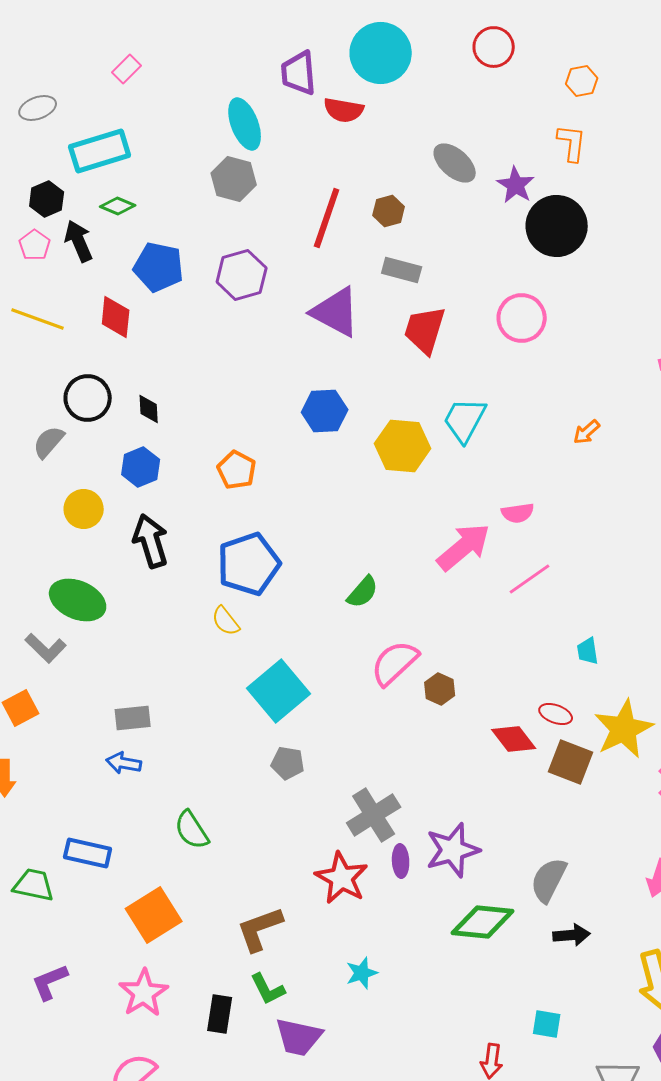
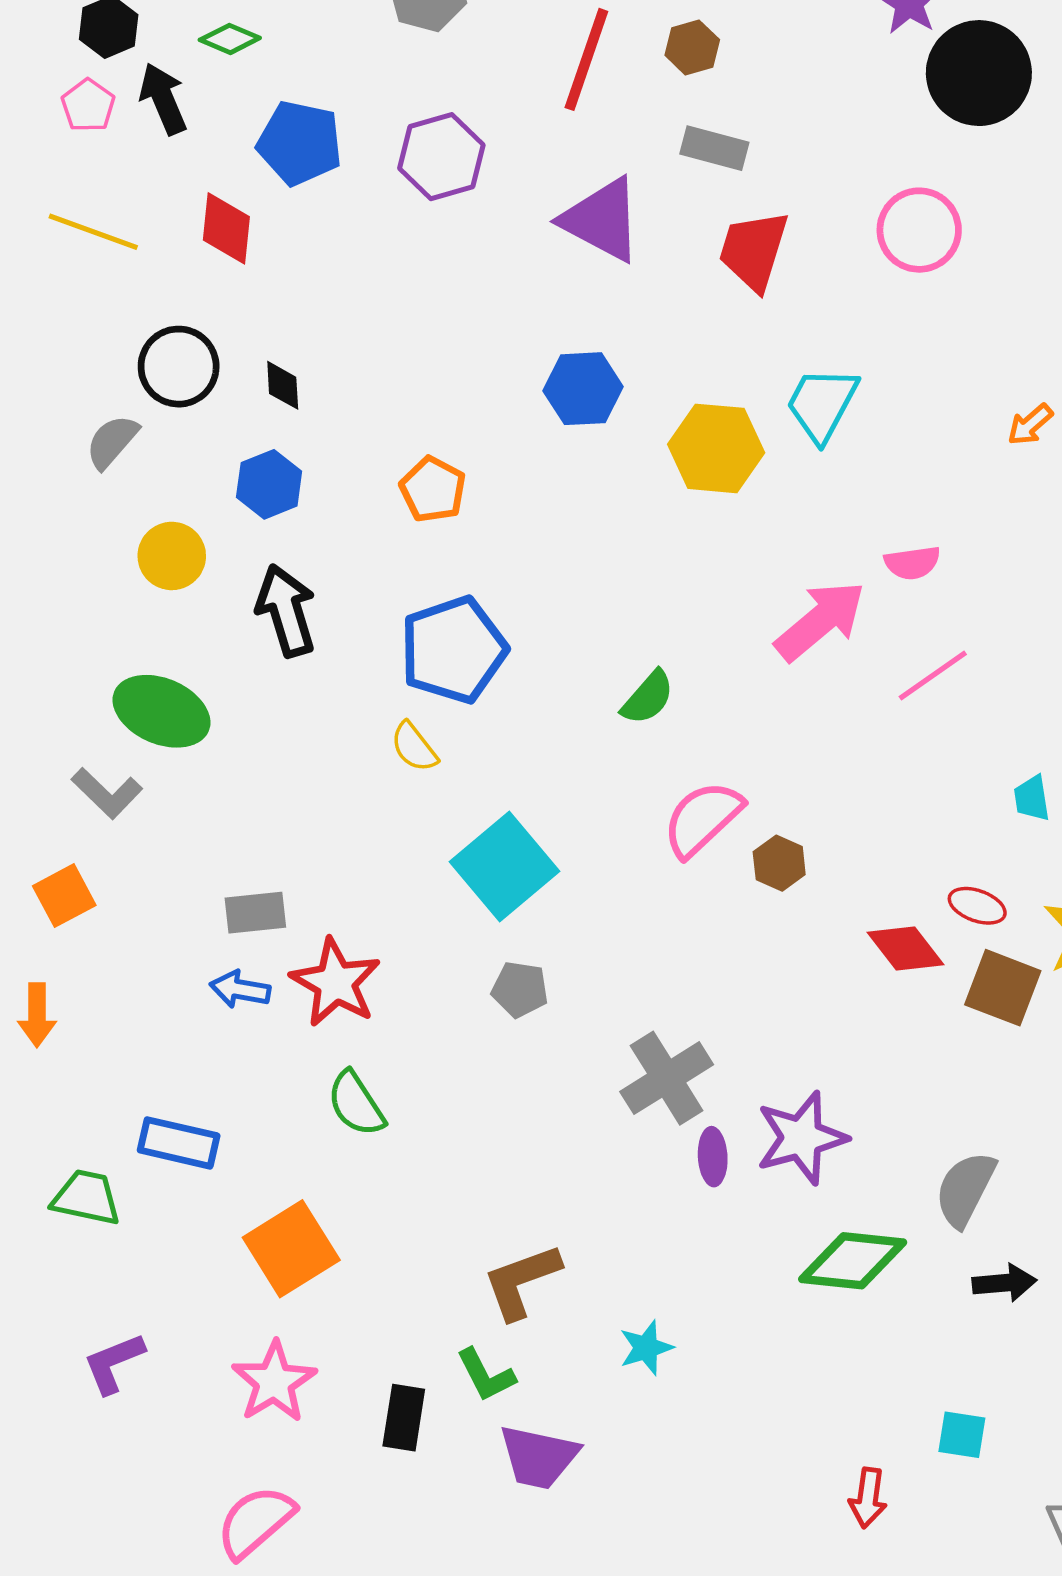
red star: (342, 878) -> (336, 983), moved
brown L-shape: (260, 929) -> (522, 1281), moved

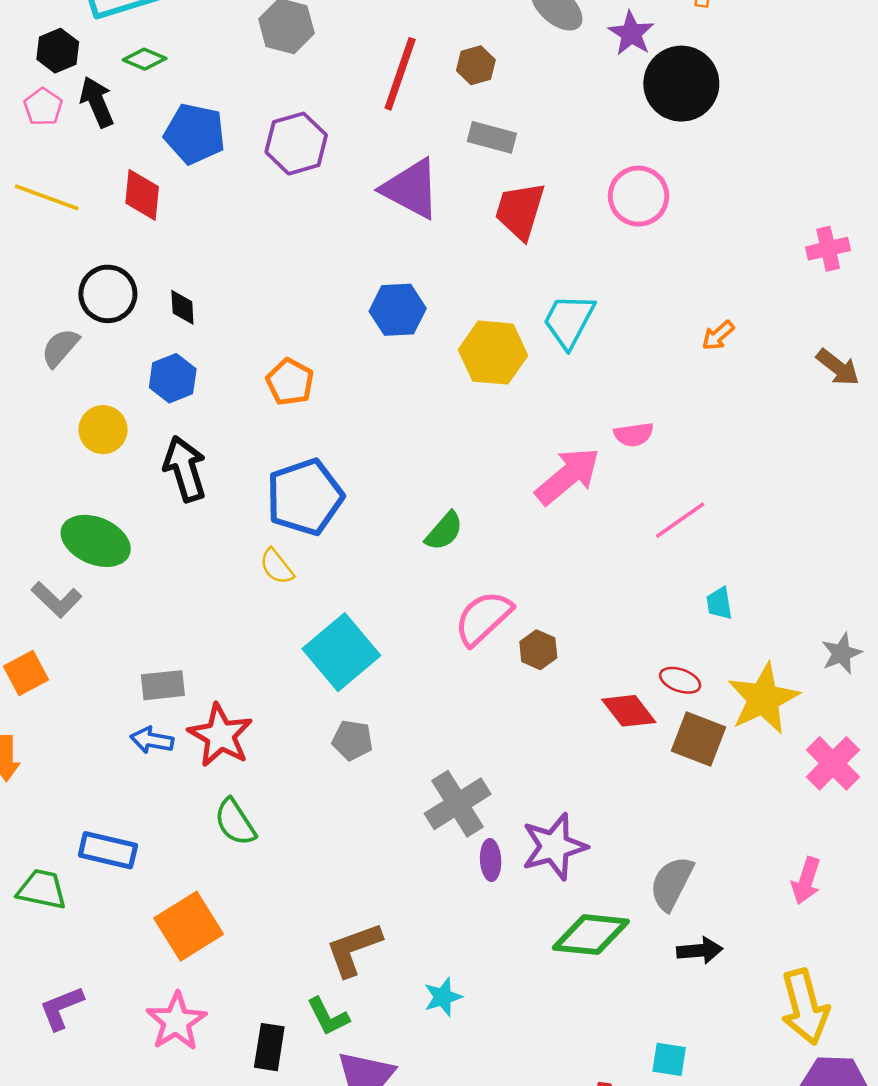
pink line: (933, 675) -> (680, 520), moved

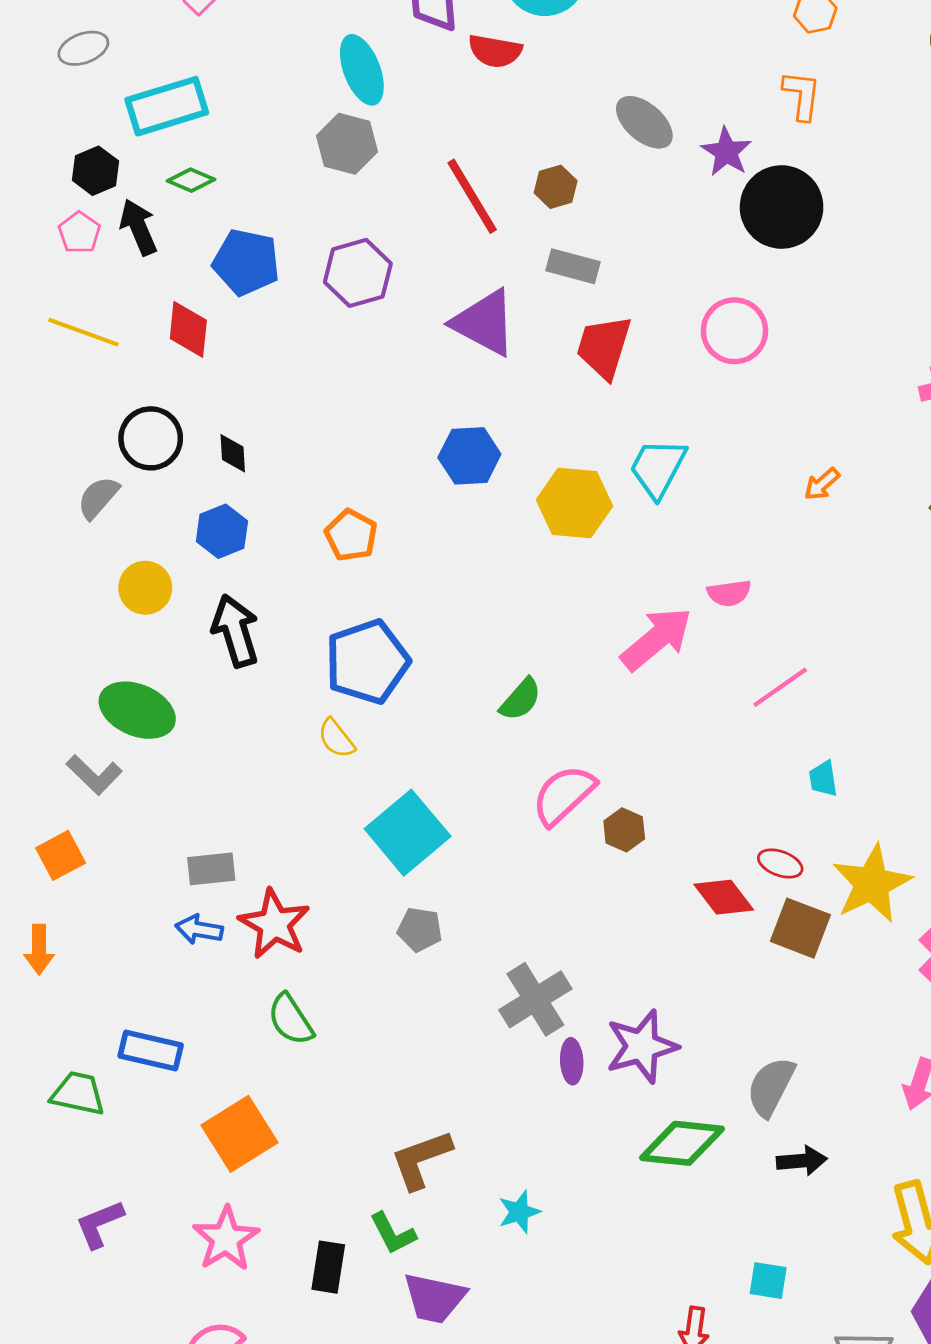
red line: (400, 74) -> (472, 196), turned -50

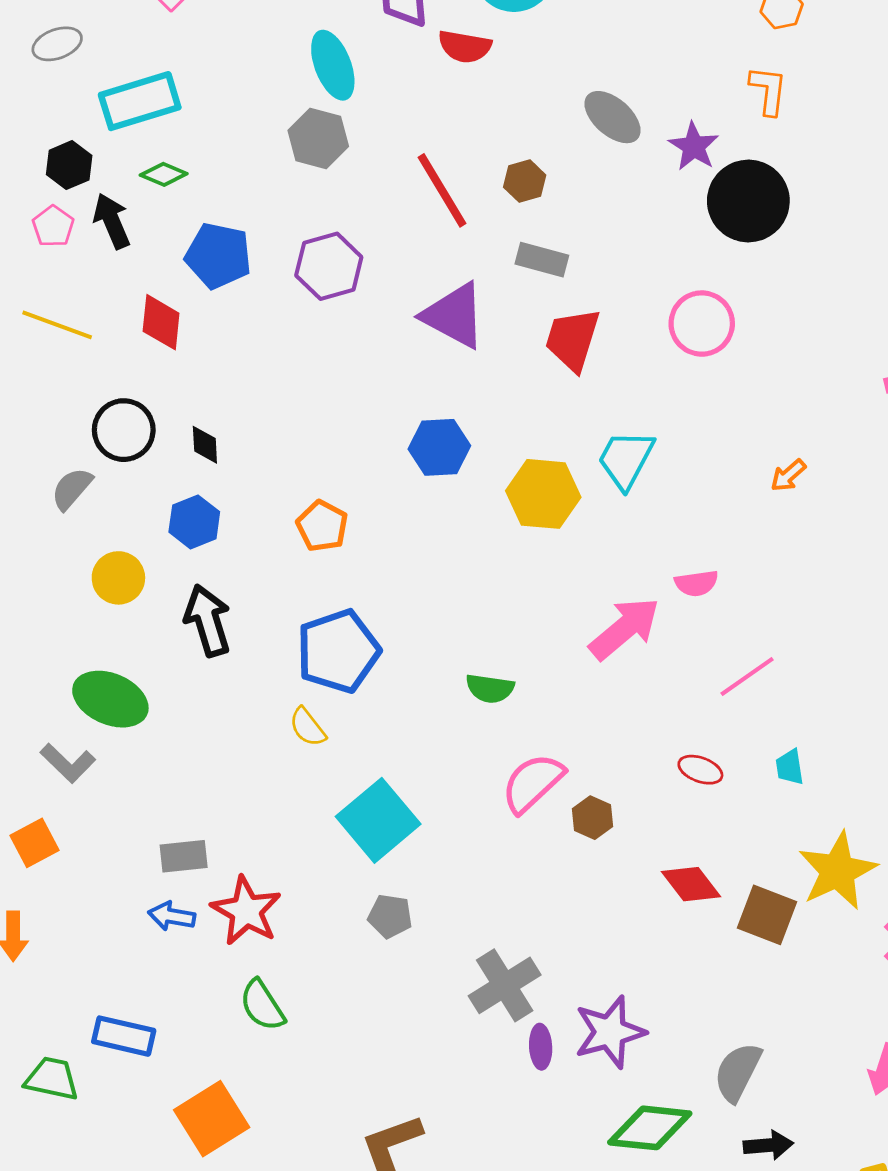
green semicircle: (521, 699) -> (490, 688), turned 57
red ellipse: (780, 863) -> (700, 770), moved

